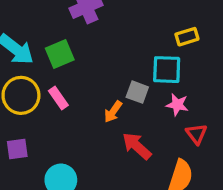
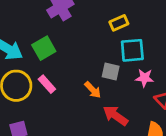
yellow rectangle: (187, 37) -> (119, 23), moved
orange arrow: (113, 112) -> (93, 90), turned -72

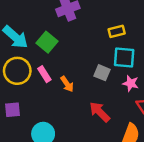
green square: (44, 48) -> (47, 42), turned -30
orange arrow: (93, 90) -> (67, 84), moved

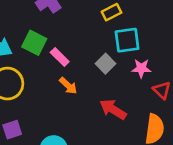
gray square: (102, 73) -> (105, 64), turned 35
pink rectangle: (44, 74) -> (60, 57), moved

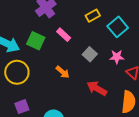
cyan square: (127, 40) -> (118, 27), moved, turned -30
pink rectangle: (60, 57) -> (64, 35), moved

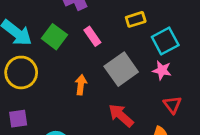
gray square: (90, 54) -> (121, 69), size x1.6
pink star: (117, 57) -> (162, 70), moved
orange arrow: (63, 72) -> (81, 85), turned -136

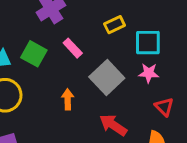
cyan square: (165, 41) -> (148, 43), turned 36

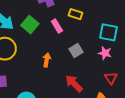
yellow rectangle: (115, 25) -> (76, 14), moved, turned 32
gray square: (107, 78) -> (76, 50), size x0.6

